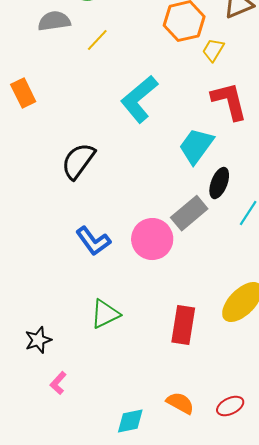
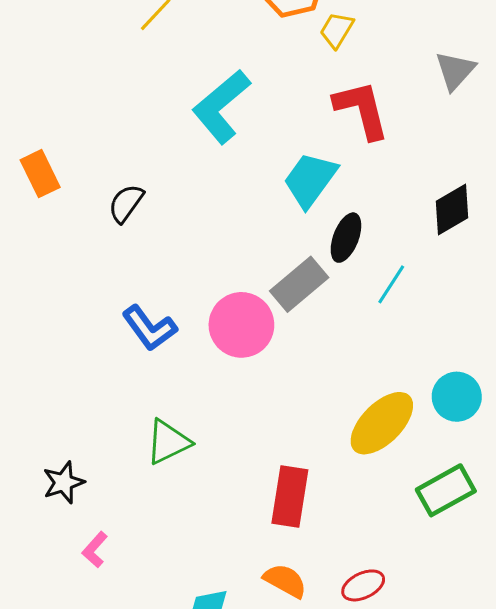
orange rectangle: (23, 93) -> (40, 174), moved
black semicircle: (78, 161) -> (126, 203), size x0.7
red rectangle: (183, 325) -> (290, 497), moved

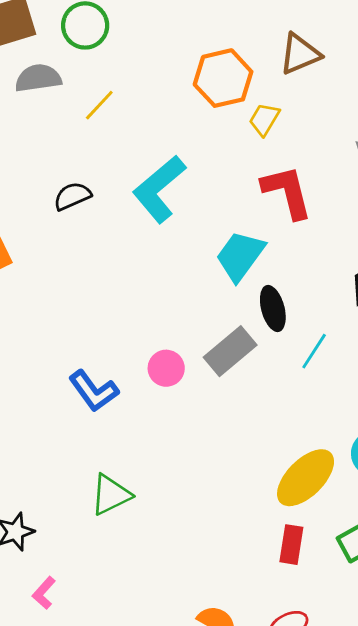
black semicircle: (126, 203) -> (72, 196), moved, turned 30
black ellipse: (346, 238) -> (273, 308), turned -36
pink circle: (241, 325) -> (166, 368), moved, size x0.6
red rectangle: (290, 497) -> (291, 545), moved, size x0.7

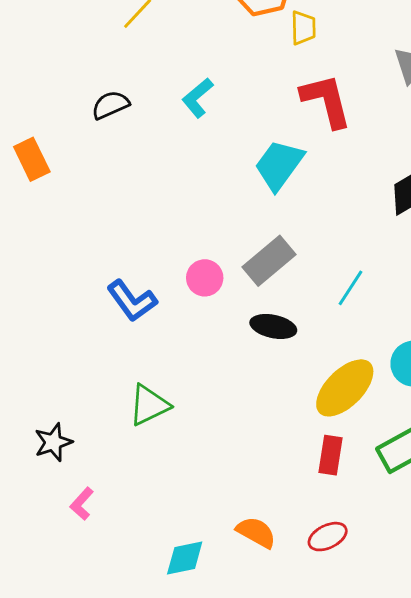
yellow trapezoid: (264, 119) -> (303, 28), turned 148
cyan L-shape: (159, 189) -> (198, 98), size x0.6
black ellipse: (273, 308) -> (273, 326), moved, turned -63
cyan line: (314, 351) -> (350, 288), moved

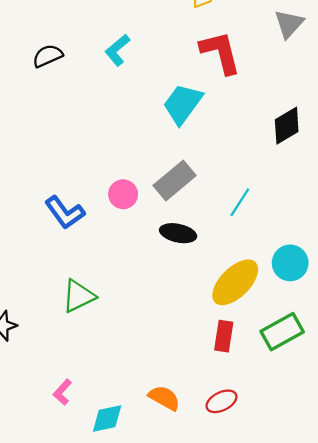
pink L-shape: (82, 504) -> (62, 392), moved

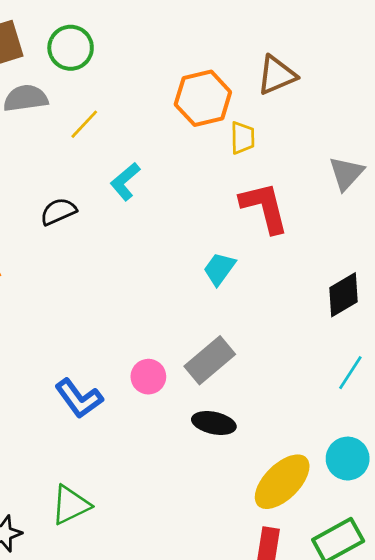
cyan L-shape: (117, 50) -> (125, 181), moved
cyan trapezoid: (183, 104) -> (219, 269), size x0.7
cyan line: (240, 202) -> (350, 373), moved
green triangle: (78, 296) -> (71, 505), moved

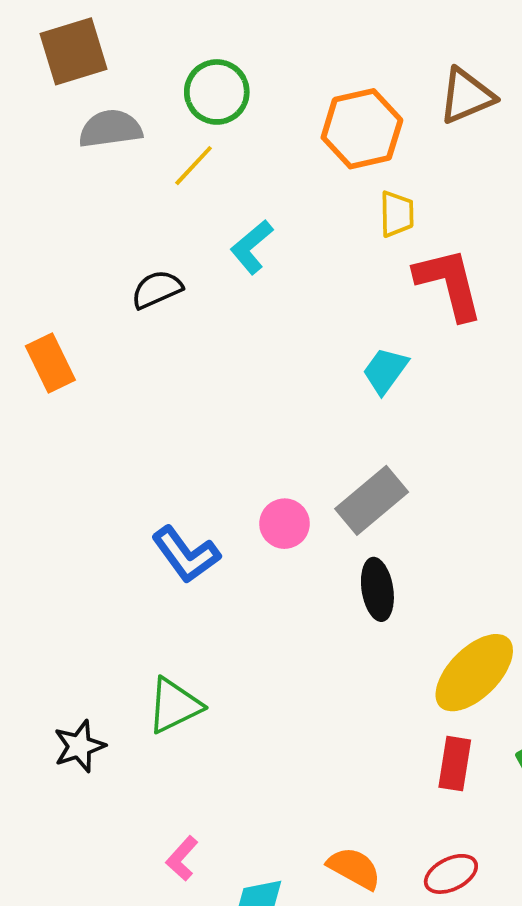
green circle: (71, 48) -> (217, 92), moved
yellow trapezoid: (243, 138) -> (397, 214), moved
black ellipse: (214, 423) -> (377, 589), turned 69

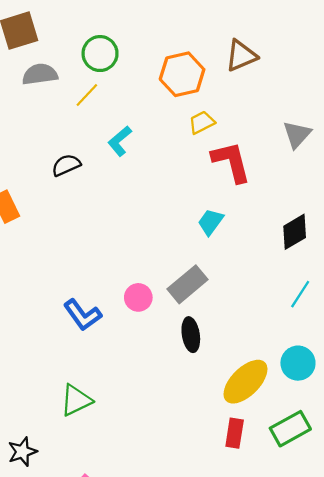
yellow trapezoid: (397, 214) -> (202, 122), turned -116
cyan trapezoid: (385, 371) -> (210, 222), moved
black star: (79, 746) -> (22, 452), moved

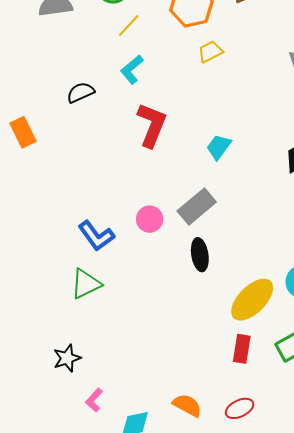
yellow line: (87, 95) -> (129, 26), moved
red L-shape: (231, 162) -> (152, 125), moved, turned 36
green triangle: (76, 400) -> (86, 284), moved
black star: (22, 452) -> (67, 358), moved

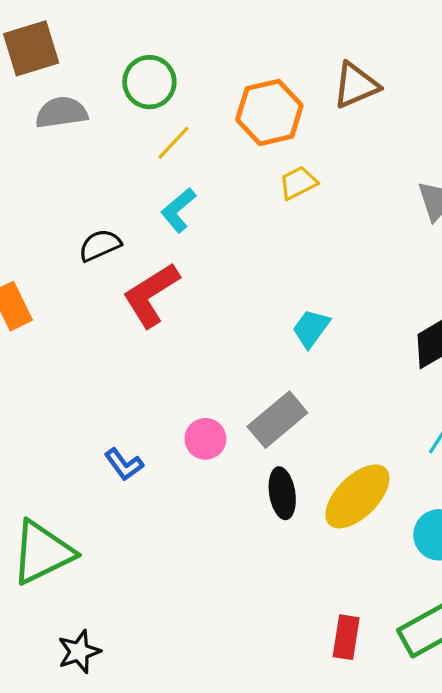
red L-shape: (152, 125) -> (151, 295), moved, turned -144
blue L-shape: (96, 236) -> (124, 464), size x0.7
green triangle: (86, 284) -> (42, 552), moved, size x1.4
yellow ellipse: (252, 300) -> (357, 496), moved

